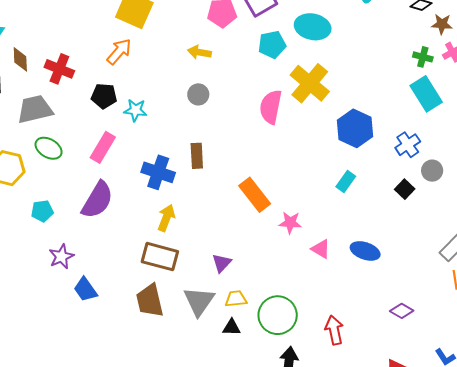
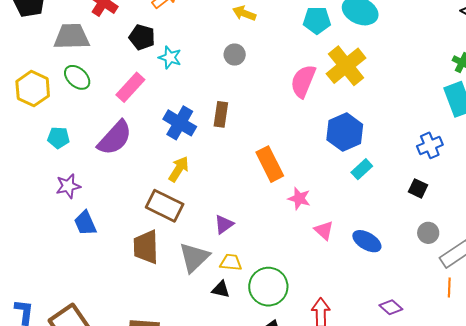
blue hexagon: (355, 128) -> (345, 132), moved
gray circle: (432, 171) -> (428, 233), moved
black square: (405, 189) -> (418, 188), turned -30

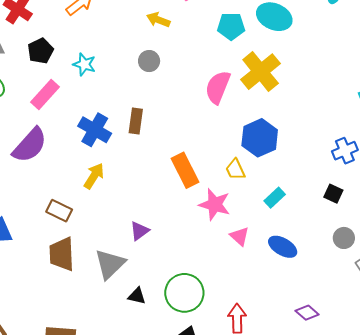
black pentagon: (142, 37) -> (41, 51), moved, turned 30
cyan rectangle: (362, 169) -> (275, 198), moved
pink star: (299, 198) -> (215, 205), size x1.4
brown rectangle: (165, 206) -> (59, 211), moved, size x0.7
yellow trapezoid: (231, 262) -> (235, 169), moved, turned -120

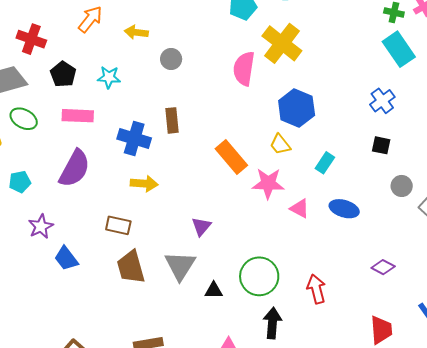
yellow arrow: (158, 20) -> (136, 32), moved
pink rectangle: (45, 95) -> (78, 116), turned 64
yellow arrow: (94, 176) -> (144, 184), turned 76

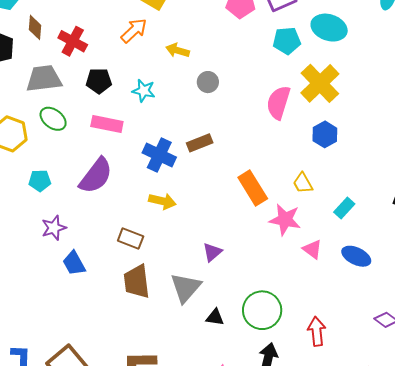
black pentagon: (63, 74) -> (99, 81), turned 30
blue hexagon: (297, 108) -> (325, 134), moved, size x0.7
brown rectangle: (172, 120) -> (200, 143), turned 65

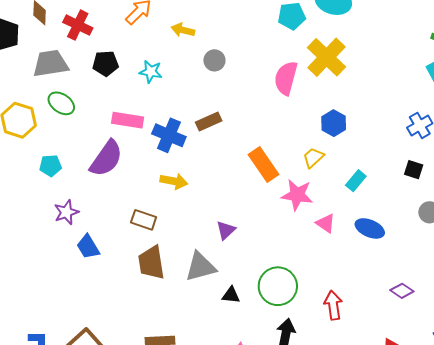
pink rectangle: (107, 124) -> (128, 120), moved
blue hexagon: (325, 134) -> (334, 123), moved
yellow trapezoid: (303, 183) -> (313, 158), turned 80
gray triangle: (186, 288) -> (200, 267), turned 36

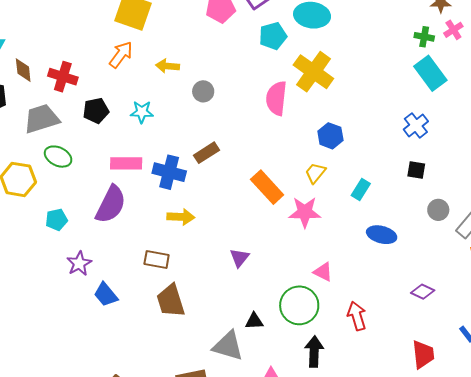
pink triangle: (326, 223) -> (323, 272), moved
gray triangle: (200, 267) -> (228, 346), moved, turned 40

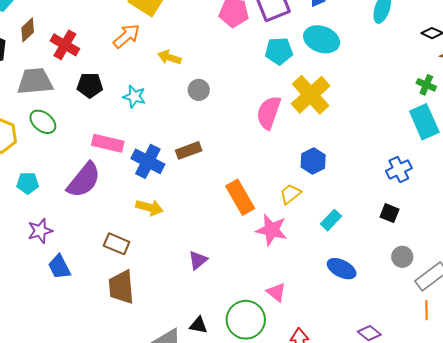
brown diamond: (23, 70) -> (28, 30), turned 40

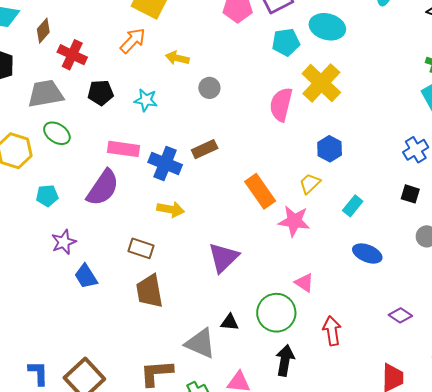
brown diamond: (28, 30) -> (43, 31), moved
purple triangle: (198, 260) -> (223, 258), size x1.6

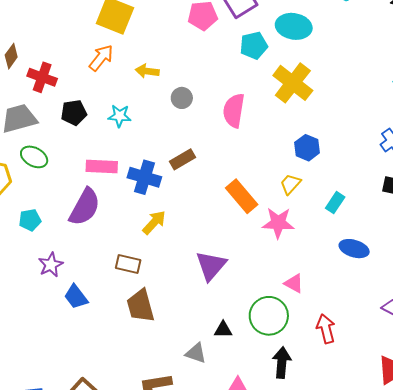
pink semicircle: (281, 104) -> (234, 111), moved
yellow arrow: (171, 209) -> (154, 222), turned -52
gray triangle: (200, 343) -> (196, 353), size x0.7

